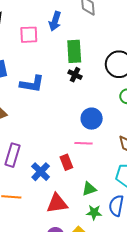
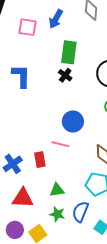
blue L-shape: (32, 84) -> (21, 76), turned -110

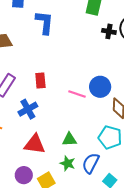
black cross: (65, 75) -> (109, 31), moved, turned -32
blue circle: (73, 121) -> (100, 87), moved
red rectangle: (40, 160) -> (40, 80), moved

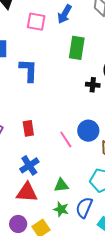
black cross: (109, 31) -> (93, 85), moved
pink line: (77, 94) -> (66, 139), turned 42
blue cross: (28, 109) -> (29, 165), moved

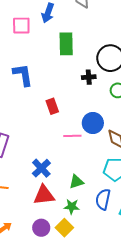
red rectangle: (28, 128) -> (52, 106), moved
pink line: (66, 139) -> (72, 136), turned -48
green star: (61, 209) -> (72, 207), moved

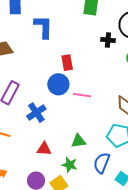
blue circle: (93, 123) -> (58, 84), moved
blue cross: (41, 168) -> (36, 113), moved
red triangle: (44, 195) -> (44, 149), size x0.7

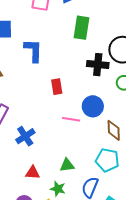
black cross: (108, 40) -> (98, 65), size x1.5
blue circle: (58, 84) -> (93, 106), moved

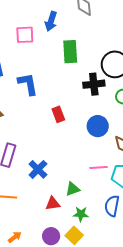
pink line: (71, 119) -> (98, 168), moved
green triangle: (67, 165) -> (73, 189), moved

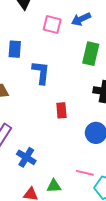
blue arrow: (51, 21) -> (81, 19), turned 30
blue cross: (38, 169) -> (26, 157), turned -30

